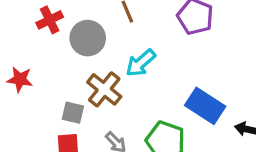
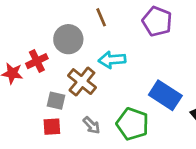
red cross: (50, 20) -> (37, 61), moved
cyan arrow: (141, 63) -> (112, 60), turned 36

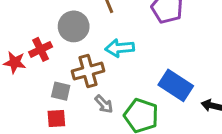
brown cross: (82, 82) -> (88, 71), turned 36
gray arrow: (92, 125) -> (104, 104), moved

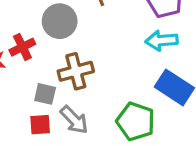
cyan arrow: (120, 48) -> (162, 41), moved
gray arrow: (104, 104) -> (74, 120), moved, size x1.4

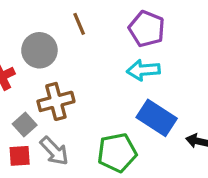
gray square: (45, 94) -> (25, 125), turned 35
green pentagon: (136, 121) -> (117, 153), turned -30

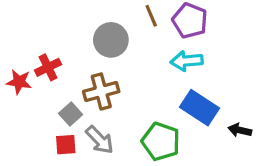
brown line: (79, 24) -> (151, 16), moved
gray circle: (39, 50) -> (111, 40), moved
green pentagon: (117, 153) -> (161, 141), turned 30

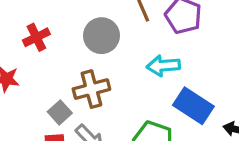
cyan arrow: (187, 61) -> (163, 66), moved
red cross: (48, 67) -> (36, 37), moved

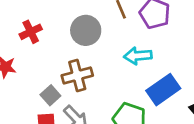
blue rectangle: (193, 106) -> (163, 90), turned -68

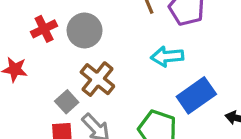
gray circle: (86, 30) -> (85, 30), moved
brown cross: (77, 75) -> (97, 79), turned -36

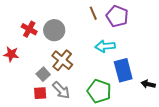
red cross: (44, 29) -> (29, 29), turned -35
blue rectangle: (196, 95) -> (123, 70), turned -70

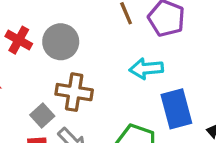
brown cross: (62, 60) -> (74, 92), turned -30

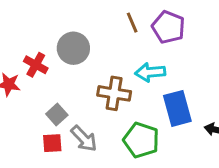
red cross: (19, 40) -> (36, 65), moved
brown cross: (74, 92) -> (114, 93), moved

